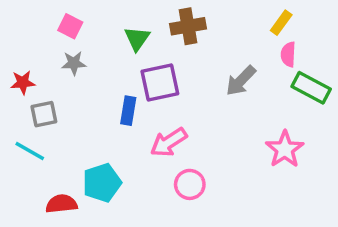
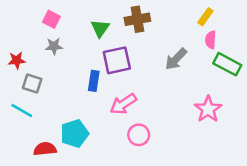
gray square: (44, 114) -> (32, 83), turned 30

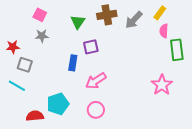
gray arrow: (176, 59) -> (134, 20), moved
purple square: (117, 60) -> (91, 47), size x0.7
green rectangle: (227, 64) -> (177, 50), turned 55
pink circle: (139, 135) -> (96, 110), moved

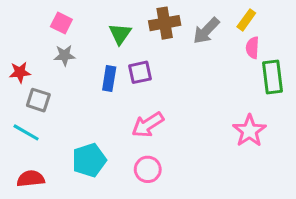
blue rectangle: (73, 63) -> (109, 78), moved
red semicircle: (35, 116) -> (31, 179), moved

